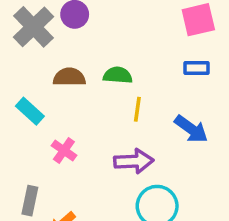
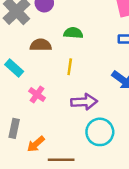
green semicircle: (118, 75) -> (73, 33), moved
yellow line: (137, 109) -> (70, 67), moved

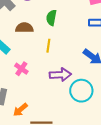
green semicircle: (73, 33) -> (51, 18), turned -84
cyan circle: (100, 132) -> (81, 91), moved

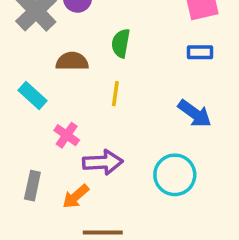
purple arrow: (60, 75) -> (103, 162), moved
orange arrow: (20, 110) -> (76, 196), moved

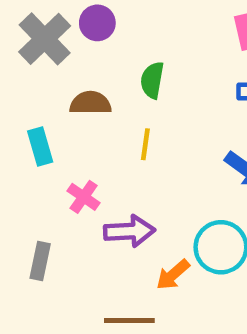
cyan rectangle: (32, 96) -> (40, 147), turned 32
orange arrow: (76, 196) -> (173, 275), moved

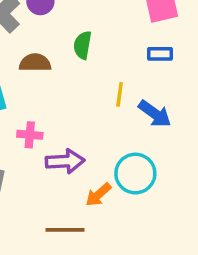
yellow line: (145, 144) -> (120, 94), moved
pink cross: (84, 197) -> (30, 135), turned -30

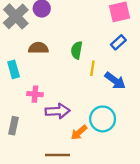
green semicircle: (83, 45) -> (77, 50), moved
blue rectangle: (160, 54) -> (118, 42), turned -42

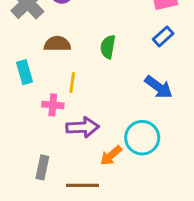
yellow line: (92, 68) -> (72, 83), moved
gray rectangle: (14, 126) -> (42, 167), moved

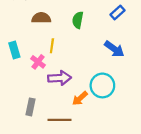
cyan rectangle: (25, 72) -> (14, 50), moved
pink cross: (53, 105) -> (38, 62), turned 32

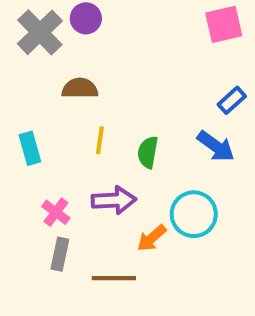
blue rectangle: (117, 12) -> (232, 100), moved
green semicircle: (78, 20) -> (148, 152), moved
pink cross: (38, 62) -> (56, 212), moved

